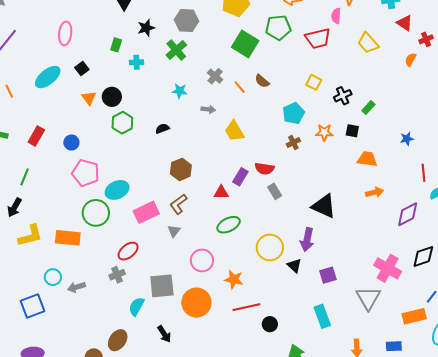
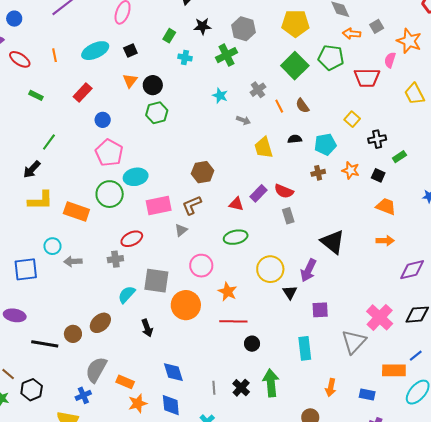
black semicircle: (162, 129) -> (295, 139), moved
red rectangle: (36, 136) -> (83, 92), moved

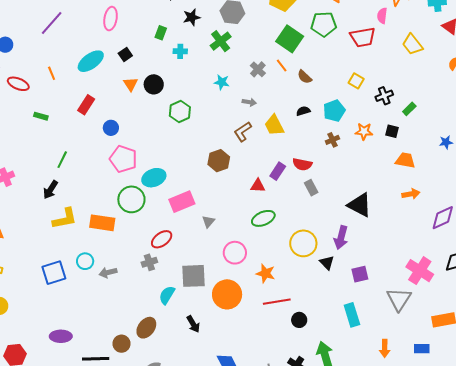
orange line: (279, 106) -> (282, 66), moved
green hexagon: (157, 113) -> (180, 111), moved
brown L-shape: (192, 205) -> (243, 132), moved
blue square: (26, 269) -> (54, 273), moved

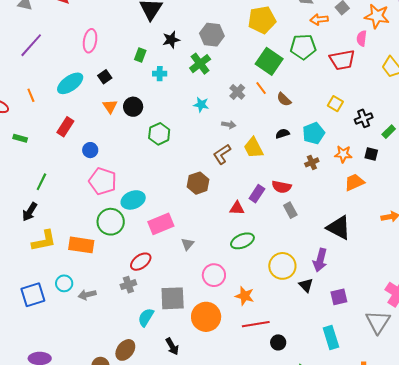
orange trapezoid: (405, 160) -> (354, 182), moved, turned -35

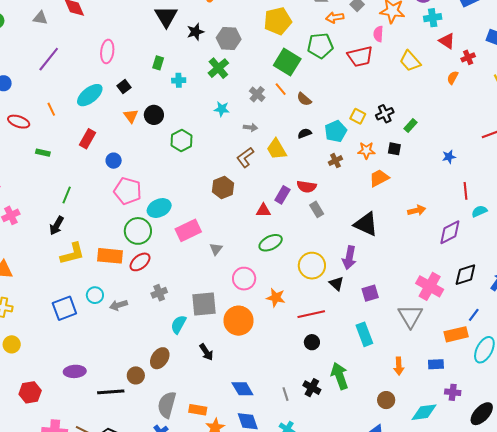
black star: (171, 40) -> (195, 32), moved
yellow square: (335, 104) -> (358, 116), moved
red ellipse: (141, 262) -> (140, 262), moved
red line: (256, 324) -> (311, 314), moved

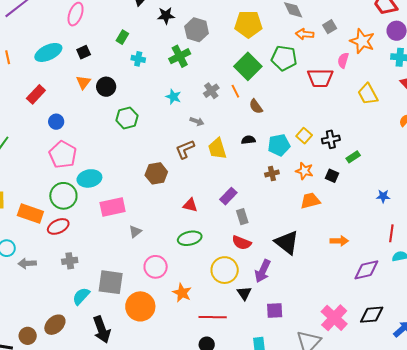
red semicircle: (307, 187) -> (242, 243), moved
purple rectangle: (282, 195) -> (228, 196), moved
black arrow: (206, 352) -> (102, 330), size x1.5

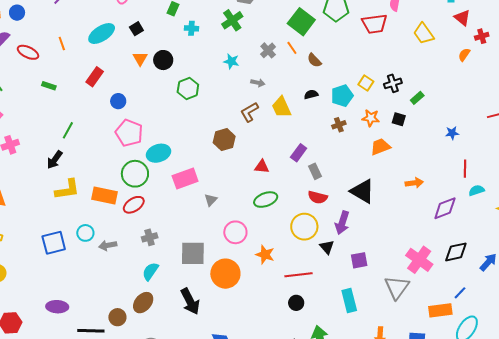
cyan semicircle: (81, 296) -> (150, 271), moved

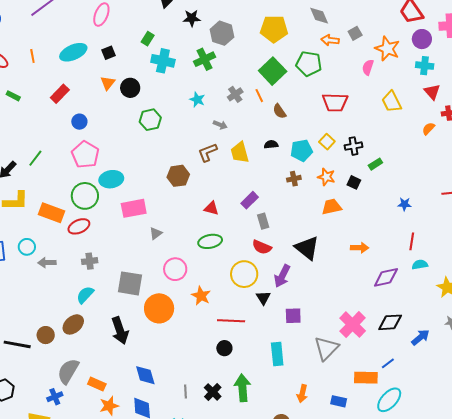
red trapezoid: (374, 24) -> (335, 102), moved
cyan cross: (191, 28) -> (163, 61), size x1.6
green line: (68, 130) -> (35, 158), moved

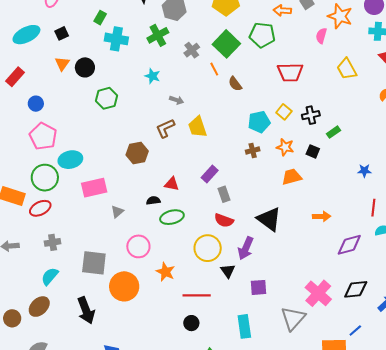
gray cross: (235, 94) -> (192, 50), moved
black semicircle: (271, 144) -> (153, 201), moved

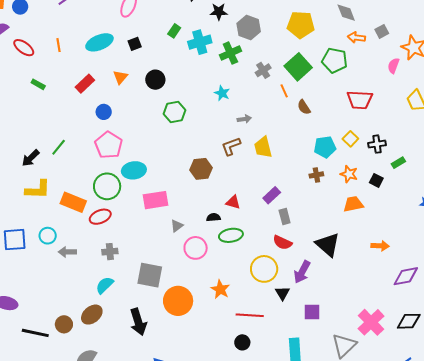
cyan cross: (116, 39) -> (200, 42), moved, turned -30
orange triangle: (62, 64) -> (120, 77), moved
gray arrow: (177, 100) -> (244, 119), turned -32
pink circle: (138, 246) -> (196, 248), moved

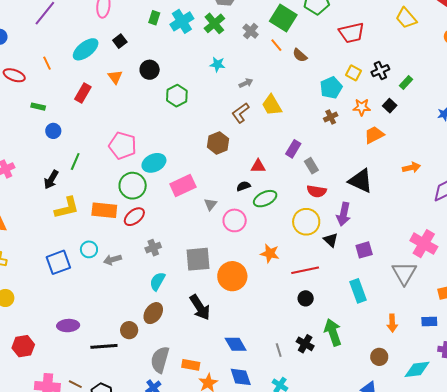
blue circle: (104, 112) -> (53, 131), moved
black square: (376, 180) -> (390, 106), turned 32

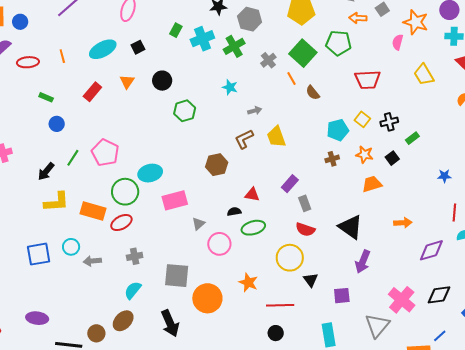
red ellipse: (14, 75) -> (28, 62), turned -35
pink pentagon: (123, 146) -> (105, 153), moved
purple arrow: (344, 214) -> (363, 262), moved

